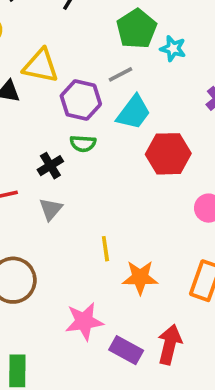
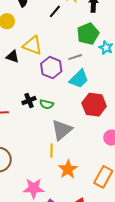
green semicircle: (83, 144) -> (47, 104), moved
gray triangle: (51, 209) -> (62, 130), moved, size x1.6
orange star: (140, 277) -> (68, 169), turned 30

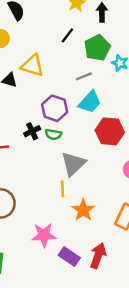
black line: (55, 11) -> (67, 35), moved
purple hexagon: (51, 68) -> (55, 108), moved

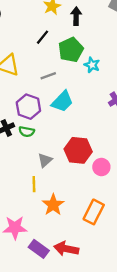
gray line: (84, 76) -> (48, 76), moved
red hexagon: (110, 131) -> (78, 150), moved
gray triangle: (73, 164) -> (45, 160), size x0.6
red arrow: (98, 256) -> (66, 249), turned -100

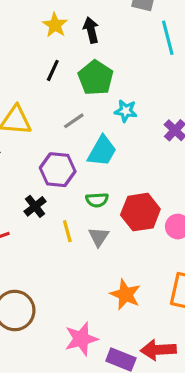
cyan star: (92, 65) -> (126, 111), moved
green semicircle: (27, 132) -> (97, 200), moved
yellow line: (34, 184) -> (67, 231), moved

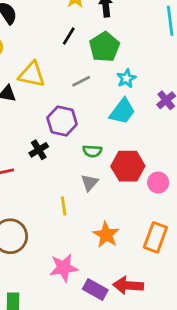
cyan star: (126, 111) -> (126, 78), turned 30
cyan trapezoid: (102, 151) -> (122, 111), moved
yellow line: (67, 231) -> (64, 206), moved

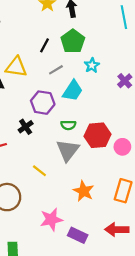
black line: (69, 36) -> (44, 45), moved
cyan trapezoid: (122, 111) -> (73, 91), moved
gray triangle: (90, 183) -> (68, 150), size x1.6
yellow line: (64, 206) -> (39, 171), moved, turned -40
red arrow: (128, 285) -> (117, 230), moved

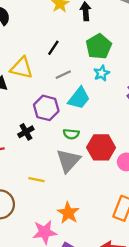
green pentagon: (73, 41) -> (99, 46), moved
yellow line: (39, 171) -> (36, 180), turned -32
orange star: (84, 191) -> (68, 213), moved

